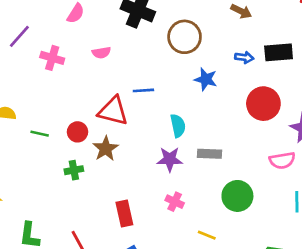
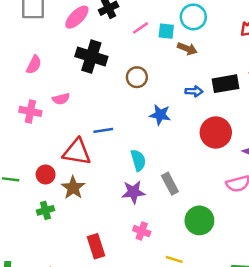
brown circle: (185, 37) -> (137, 77), size x0.7
pink cross: (52, 58) -> (30, 111), moved
gray rectangle: (209, 154) -> (170, 184), turned 65

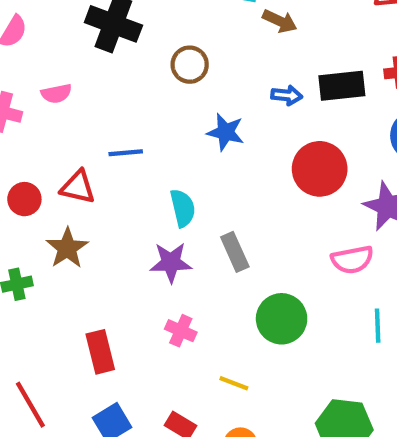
red triangle: (77, 152) -> (78, 187), size x0.7
red circle: (46, 174) -> (24, 199), moved

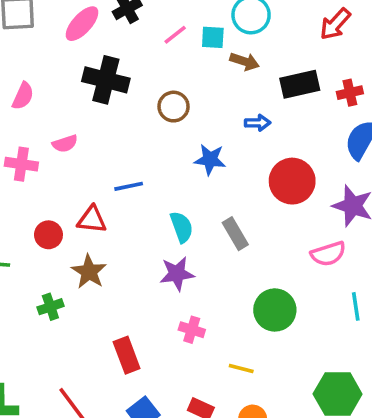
black rectangle: (342, 86) -> (300, 84), moved
gray rectangle: (235, 252) -> (235, 234), moved

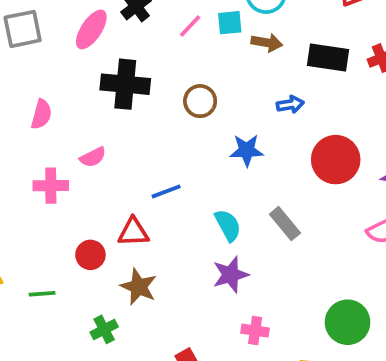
black rectangle: (300, 84) -> (328, 57), turned 30
green circle: (275, 310) -> (348, 322), moved

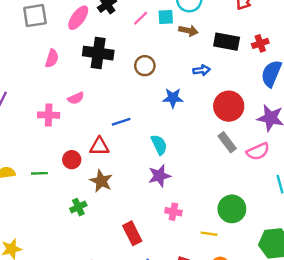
pink semicircle: (41, 114) -> (52, 58), moved
gray rectangle: (285, 224) -> (227, 142), moved
green line: (42, 294) -> (39, 173), moved

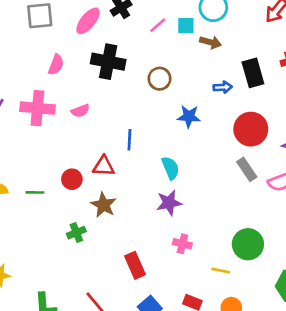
black rectangle: (227, 42) -> (253, 73), moved, turned 60
pink cross: (49, 115) -> (37, 108), moved, size x1.4
blue line: (121, 122) -> (129, 140), turned -72

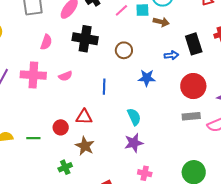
blue line: (129, 140) -> (104, 87), moved
gray rectangle: (247, 169) -> (191, 116), turned -60

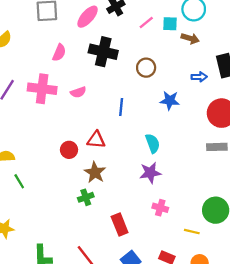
green line: (33, 138) -> (19, 181), moved, turned 56
green cross: (65, 167) -> (86, 197), moved

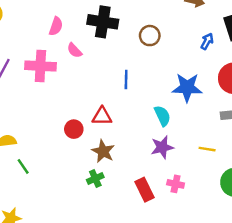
blue arrow: (199, 77) -> (207, 41), turned -56
pink semicircle: (78, 92) -> (74, 50), moved, turned 70
blue star: (170, 100) -> (187, 87), moved, size x1.4
red rectangle: (120, 225) -> (144, 190), moved
yellow line: (192, 232) -> (207, 149), moved

